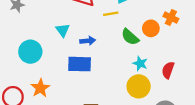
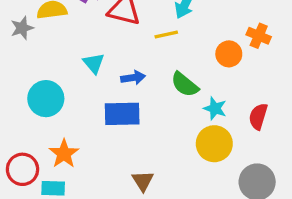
green semicircle: (130, 37) -> (185, 85), moved

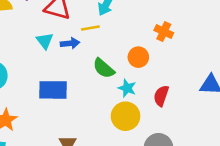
orange circle: (229, 54) -> (138, 57), moved
cyan triangle: (94, 63) -> (45, 41), moved
blue arrow: (133, 78) -> (70, 43), moved

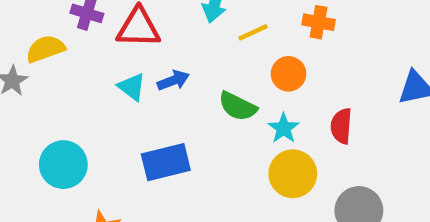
yellow line: (90, 28) -> (253, 32), moved
cyan star: (127, 88) -> (284, 128), turned 30

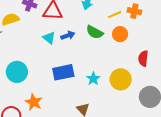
yellow line: (253, 32) -> (115, 15), moved
green semicircle: (238, 106) -> (95, 32), moved
cyan star: (284, 128) -> (93, 79), moved

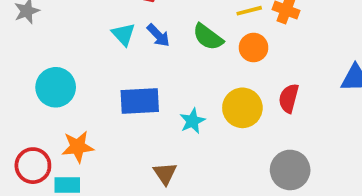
blue arrow: (68, 35) -> (158, 35), turned 56
yellow circle: (121, 79) -> (242, 108), moved
orange star: (34, 102) -> (78, 147), turned 30

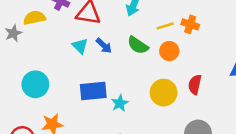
cyan star: (192, 121) -> (120, 103), moved

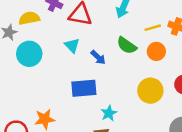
blue arrow: (104, 46) -> (98, 57), moved
cyan circle: (35, 84) -> (29, 54), moved
cyan star: (120, 103) -> (109, 113), moved

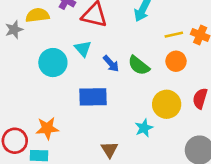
green semicircle: (127, 45) -> (139, 65), moved
cyan circle: (29, 54) -> (53, 63), moved
cyan star: (109, 113) -> (144, 128), moved

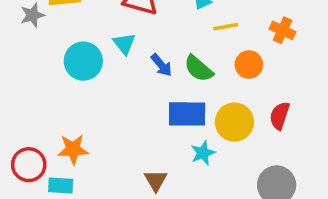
yellow line: (174, 35) -> (226, 27), moved
blue rectangle: (93, 97) -> (187, 114), moved

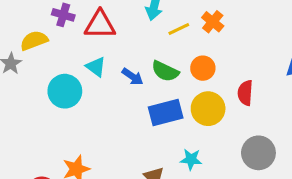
orange cross: (283, 30) -> (213, 22), moved, turned 30
orange circle: (249, 65) -> (203, 68), moved
cyan star: (203, 153) -> (191, 159), moved, turned -30

